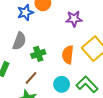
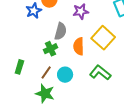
gray semicircle: (19, 41) -> (61, 31), moved
cyan circle: (62, 84) -> (65, 75), moved

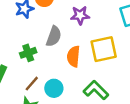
yellow square: (103, 38) -> (104, 49), turned 30
green cross: (51, 49) -> (28, 53), moved

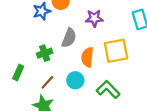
cyan circle: (54, 88) -> (75, 80), moved

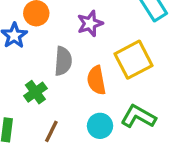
cyan circle: (75, 80) -> (100, 126), moved

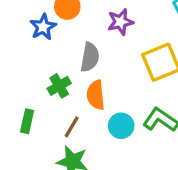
orange semicircle: (96, 80) -> (96, 95), moved

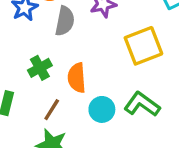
gray semicircle: (90, 57) -> (65, 21), moved

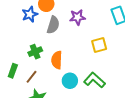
yellow square: (143, 46) -> (99, 45), size x0.7
brown line: (52, 110) -> (32, 77), moved

